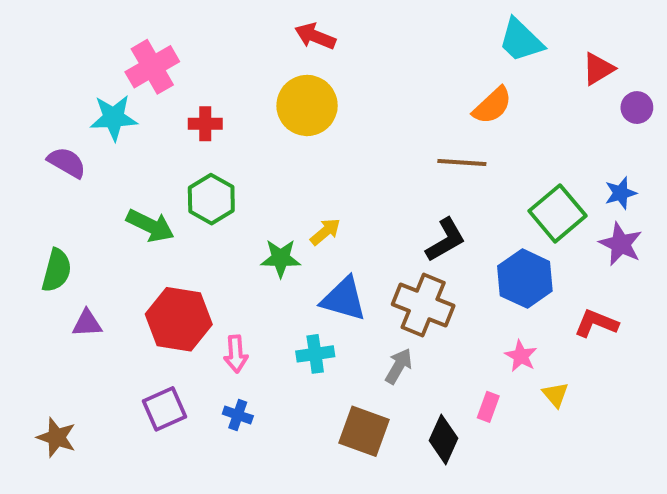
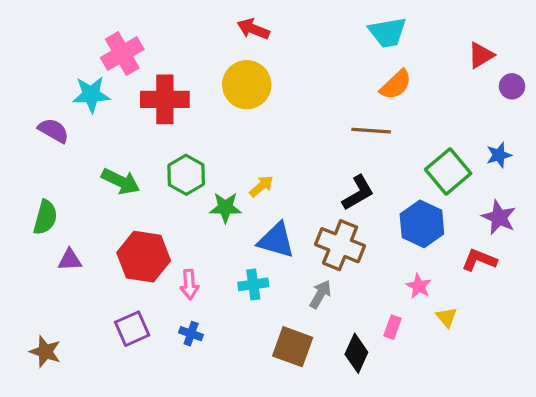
cyan trapezoid: (521, 40) -> (388, 32), moved, turned -54
red cross: (205, 124) -> (165, 99), size x1.8
green hexagon: (211, 199) -> (186, 175), moved
purple star: (621, 244) -> (499, 217), moved

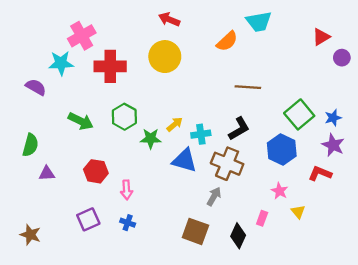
orange semicircle: (396, 85) -> (227, 41), moved
blue star: (499, 155) -> (333, 118), moved
red hexagon: (144, 257) -> (96, 171), size x0.7
cyan cross: (253, 284) -> (201, 134), moved

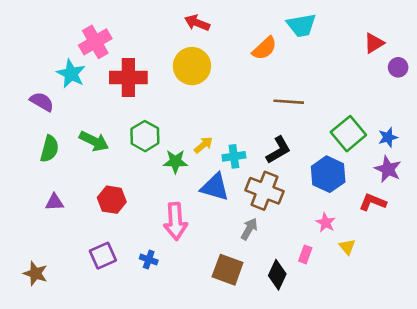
cyan star: (61, 63) -> (71, 74), turned 30
green semicircle: (30, 145) -> (49, 149), moved
pink arrow: (127, 190) -> (175, 221), moved, size x1.6

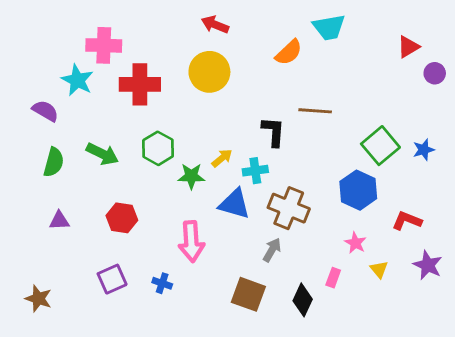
pink cross: (95, 42) -> (104, 45), turned 32
black L-shape: (278, 150) -> (273, 132), moved, turned -56
purple star: (388, 169) -> (428, 265), moved

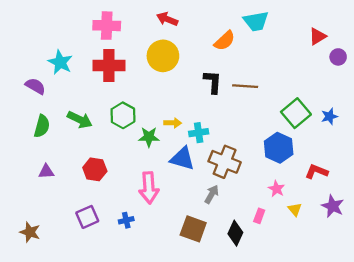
pink cross: (104, 45) -> (107, 26), moved
black L-shape: (273, 132) -> (213, 82), moved
yellow arrow: (222, 158) -> (173, 123), turned 42
blue cross: (162, 283) -> (126, 220), turned -32

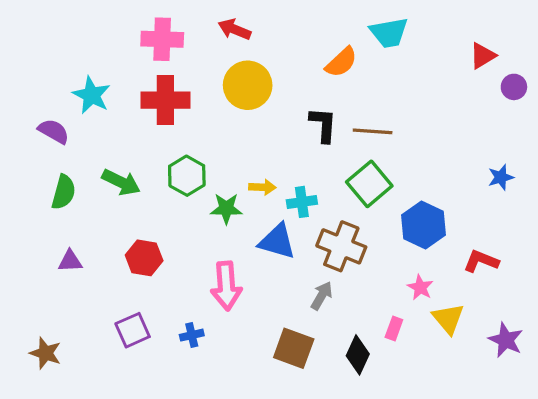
red arrow: (167, 19) -> (234, 29), moved
green square: (296, 113) -> (369, 184), moved
purple star: (333, 206) -> (506, 340), moved
yellow triangle: (295, 209) -> (448, 319), size x1.5

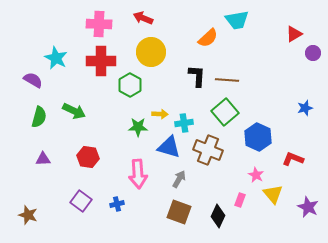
green hexagon: (187, 176) -> (130, 85), moved
gray arrow: (322, 296) -> (179, 179), moved
purple square: (133, 330) -> (81, 201), turned -30

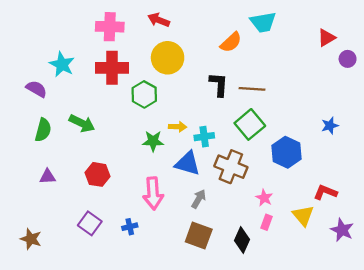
blue star: (305, 108) -> (330, 126), moved
red L-shape: (293, 159) -> (325, 192), moved
pink star: (256, 175) -> (264, 198), moved

